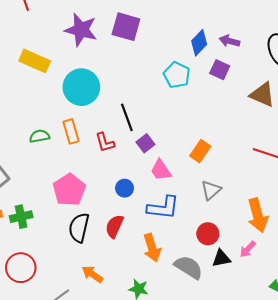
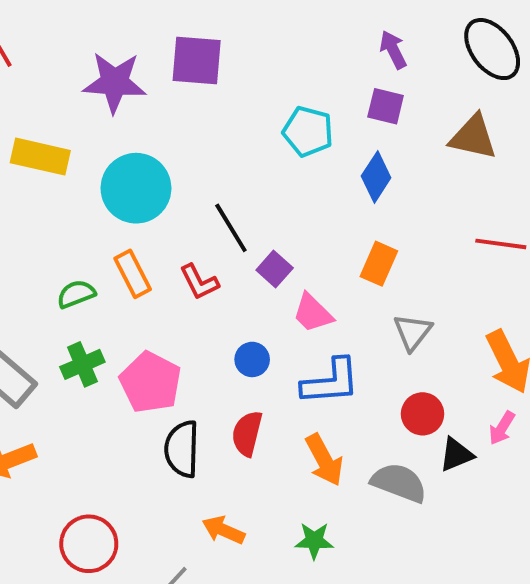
purple arrow: (229, 41) -> (393, 50), turned 60
blue diamond: (199, 43) -> (376, 177), moved
green cross: (21, 217) -> (82, 364), moved

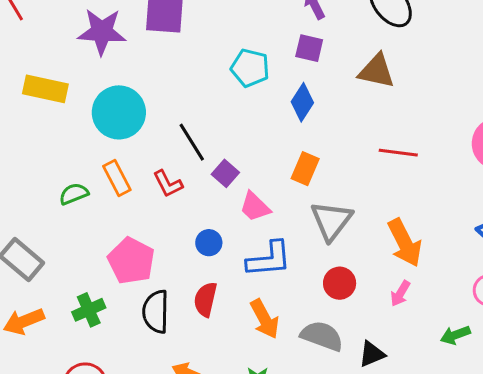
gray triangle: (413, 332) -> (331, 221), size x1.4
green cross: (82, 364) -> (89, 310), moved
black triangle: (456, 455) -> (372, 354), moved

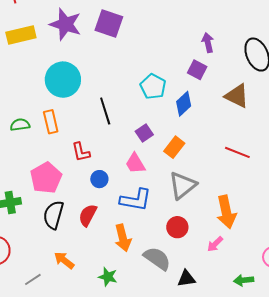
cyan pentagon: (250, 68) -> (153, 87), moved
yellow rectangle: (45, 89) -> (21, 35), moved, turned -40
purple square: (225, 173) -> (144, 133), moved
red L-shape: (168, 184) -> (81, 152), moved

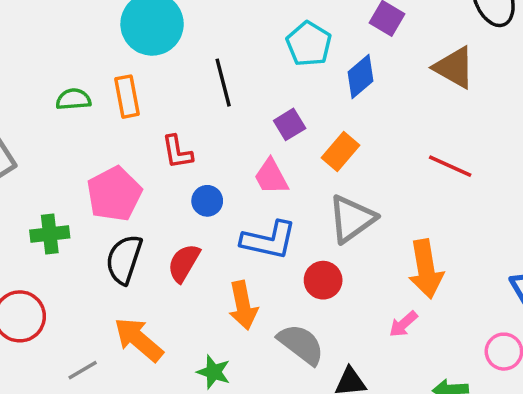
red circle: (177, 227) -> (323, 280), moved
orange arrow: (64, 260) -> (139, 340), size x1.4

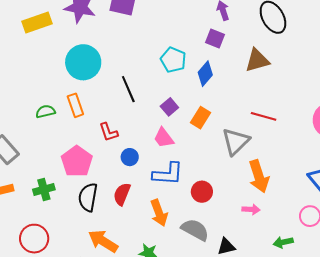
brown triangle: (454, 67) -> (257, 60), turned -36
gray triangle: (352, 219) -> (236, 141), moved
pink arrow: (403, 324) -> (251, 209), turned -126

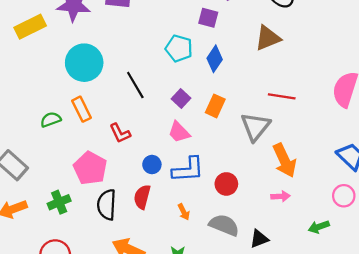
purple square: (215, 39) -> (208, 18), moved
blue circle: (130, 157) -> (152, 165), moved
orange arrow: (159, 213) -> (184, 212), size x0.6

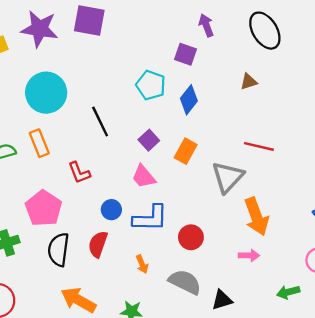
brown triangle: (268, 38) -> (249, 82), size x0.6

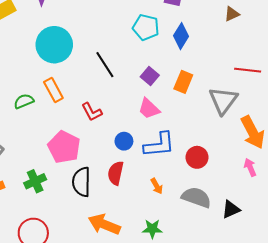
pink arrow: (249, 255) -> (250, 167), turned -108

